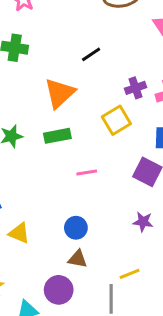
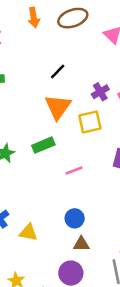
orange triangle: (60, 93) -> (58, 107), moved
yellow square: (116, 120) -> (90, 122), turned 30

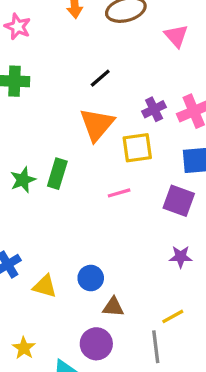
green rectangle: (43, 145) -> (57, 174), moved, turned -55
pink line: (74, 170) -> (119, 193), moved
blue circle: (75, 218) -> (91, 278), moved

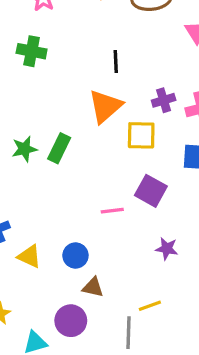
black line: (100, 78) -> (116, 62), turned -60
pink line: (119, 193) -> (112, 211), moved
purple square: (179, 201) -> (151, 191), moved

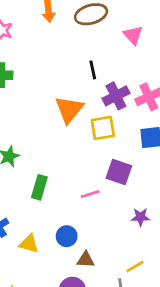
black line: (116, 62) -> (93, 70), moved
purple cross: (164, 100) -> (116, 96), size x1.4
green rectangle: (59, 148) -> (39, 187), moved

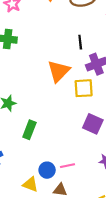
pink line: (90, 194) -> (68, 166), moved
yellow triangle: (29, 244) -> (30, 184), moved

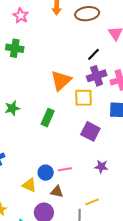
black line: (80, 42) -> (93, 54), moved, turned 48
green rectangle: (29, 130) -> (48, 118), moved

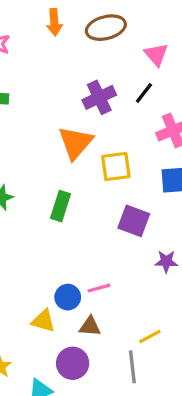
black line: (93, 54) -> (144, 93), moved
purple cross: (97, 76) -> (99, 97), moved
purple star: (101, 167) -> (166, 262), moved

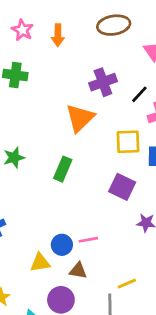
orange arrow: (54, 22) -> (58, 35), moved
black line: (144, 93) -> (139, 94), moved
yellow square: (116, 167) -> (128, 142), moved
yellow triangle: (43, 321) -> (40, 263), turned -30

